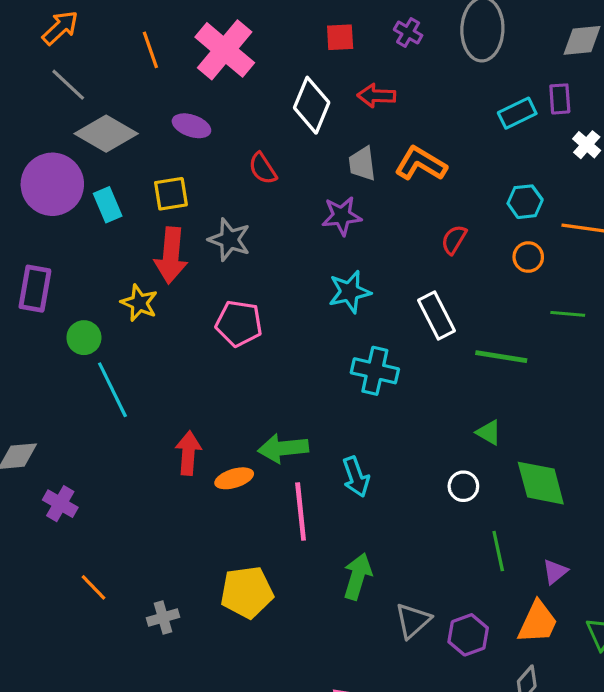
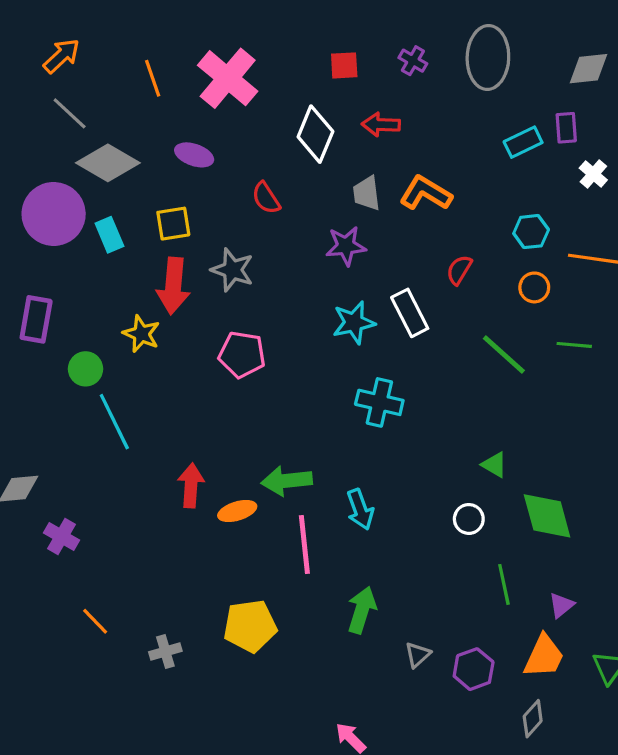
white rectangle: (437, 315) -> (410, 313), moved
green line: (501, 357) -> (504, 355), moved, turned 33
gray triangle: (413, 621) -> (418, 655), size x0.7

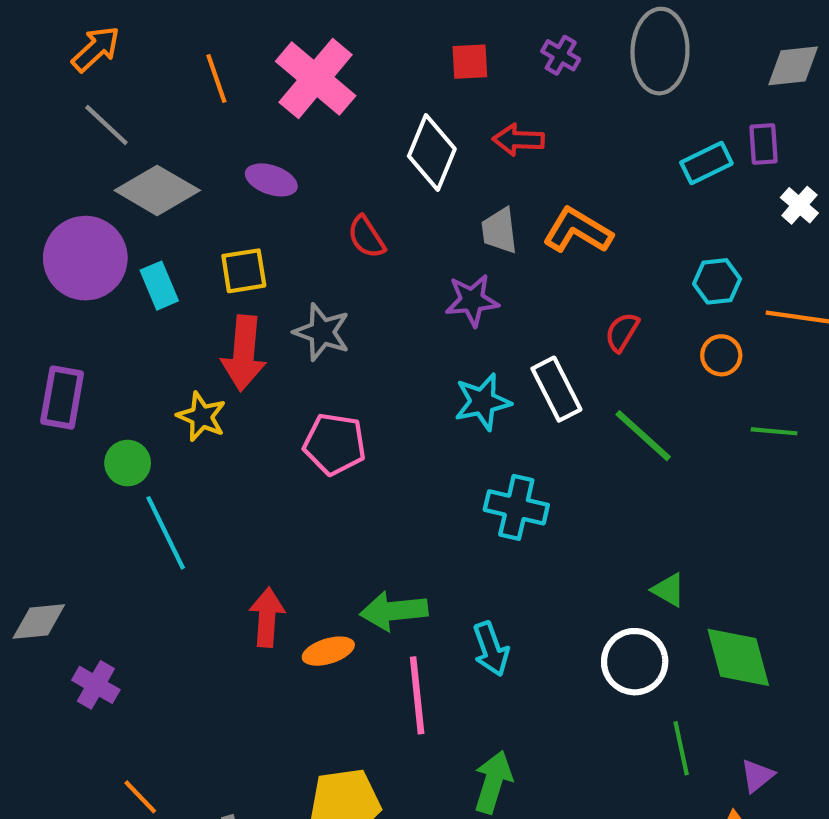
green line: (504, 355) -> (643, 436), moved
white circle: (469, 519) -> (635, 662), size x1.6

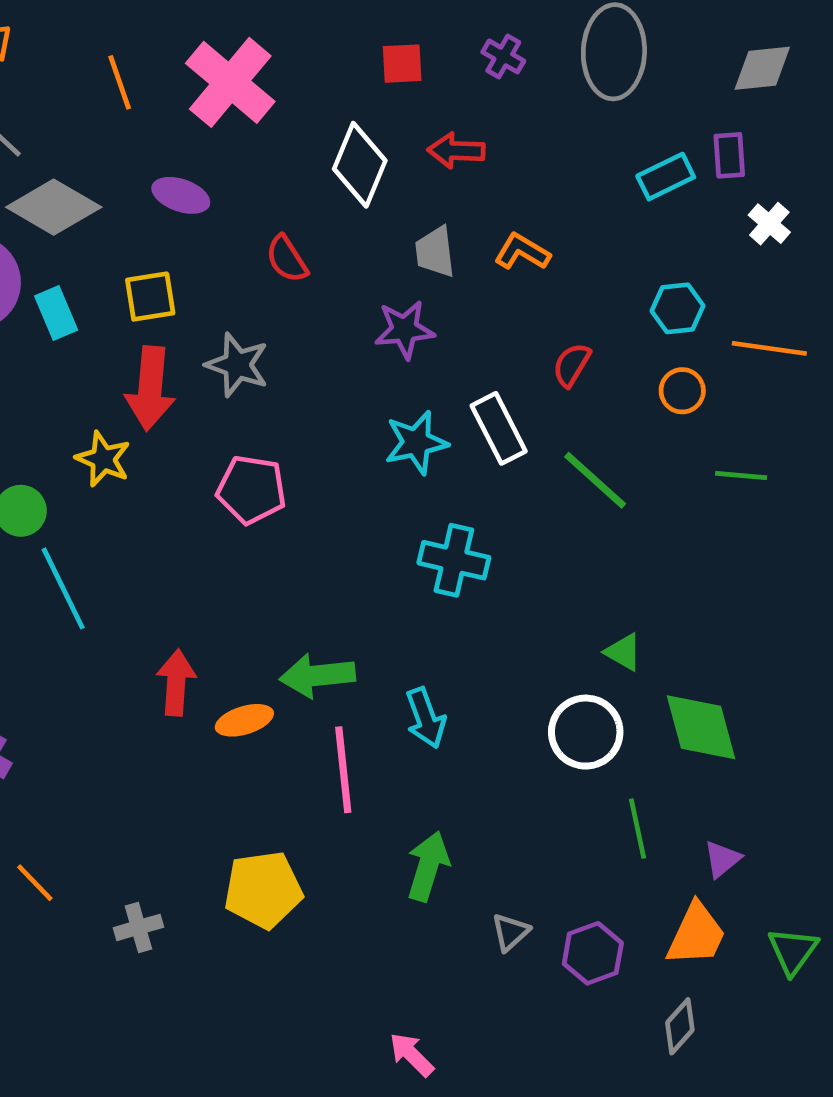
orange L-shape: (578, 231) -> (522, 252), size x0.7

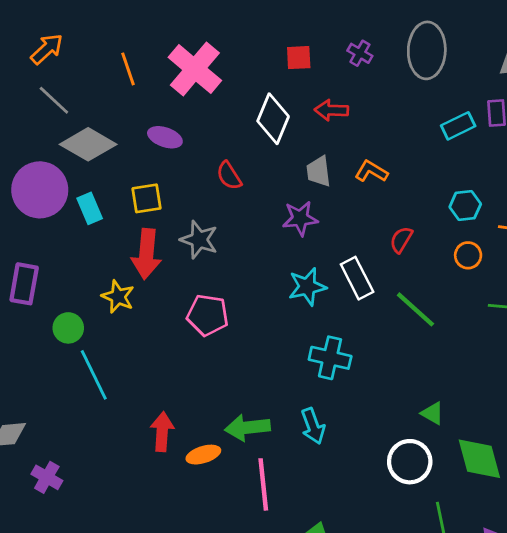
cyan arrow: (426, 718) -> (313, 426), moved

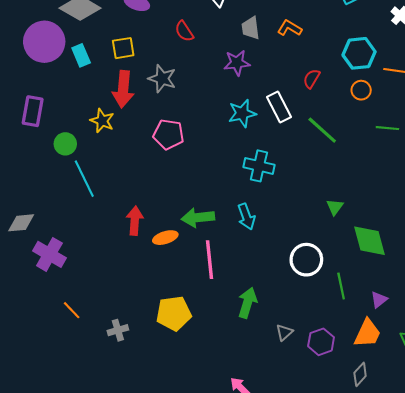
cyan hexagon: (465, 206) -> (359, 53), size x1.4
green triangle: (432, 413) -> (335, 207), turned 36
white circle: (410, 462) -> (306, 260), moved
purple cross: (47, 477) -> (49, 254), size x1.4

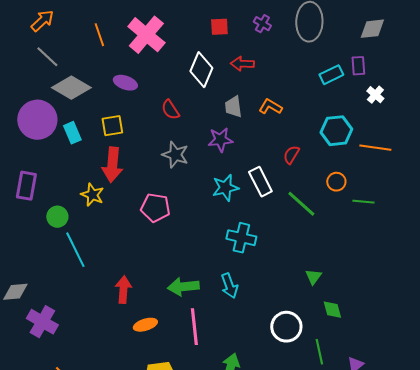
gray star: (162, 79) -> (175, 155), moved
orange circle: (361, 90) -> (336, 182), moved
orange ellipse: (165, 238) -> (145, 325), moved
green diamond: (370, 241) -> (332, 310), moved, size x0.6

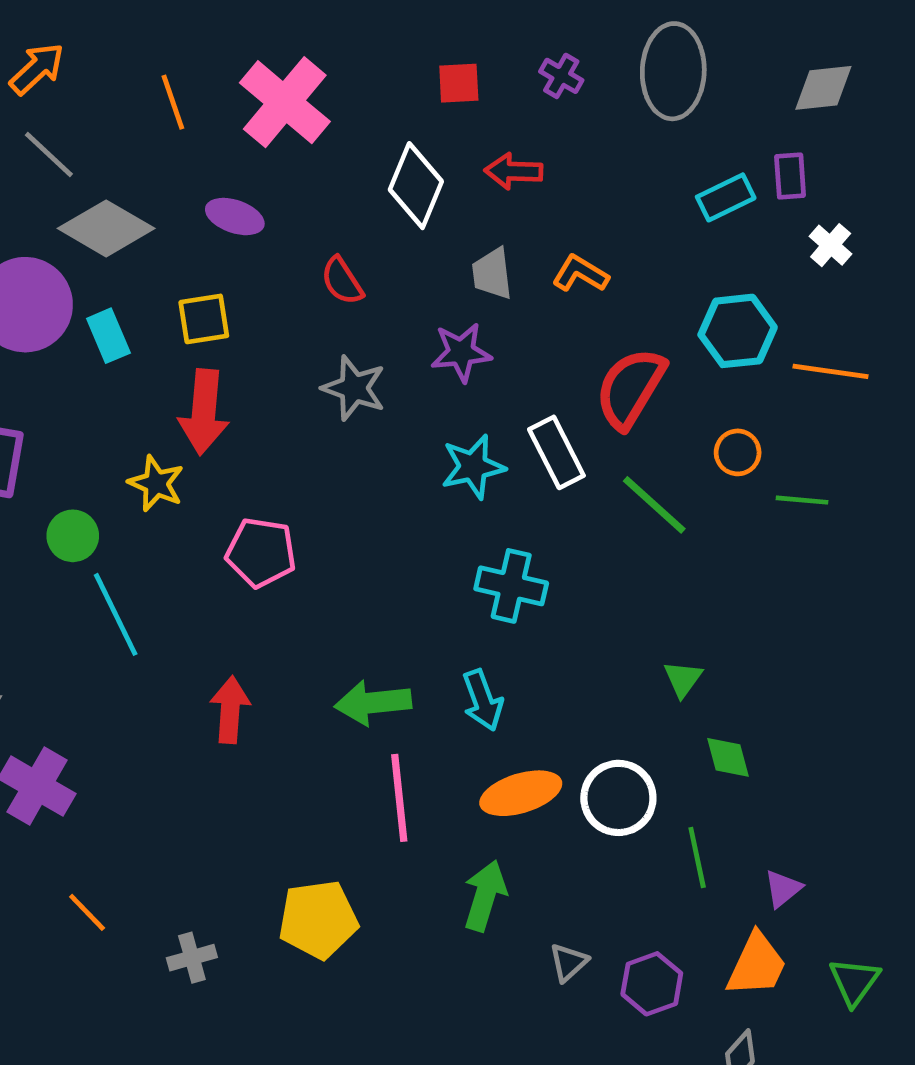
red semicircle: (291, 155) -> (630, 388), size x1.8
pink pentagon: (155, 208) -> (261, 553), moved
orange ellipse: (145, 325) -> (521, 793), moved, size x1.4

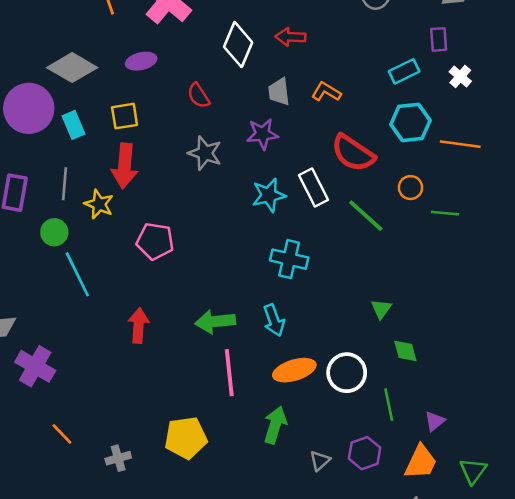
gray line: (49, 155) -> (65, 184), moved, turned 52
cyan rectangle: (726, 197) -> (404, 71), moved
purple ellipse: (235, 217) -> (141, 61), turned -32
red semicircle: (630, 388) -> (353, 153), turned -87
purple hexagon: (652, 984) -> (365, 453), moved

